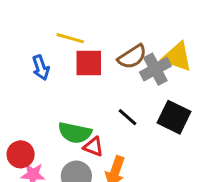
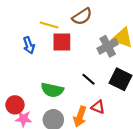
brown semicircle: (132, 57) -> (82, 16), moved
red triangle: (93, 147) -> (98, 107), moved

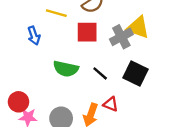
red square: (62, 42) -> (87, 32), moved
green semicircle: (52, 90) -> (66, 69), moved

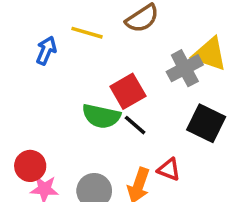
red square: (87, 32) -> (128, 91), moved, turned -30
blue arrow: (34, 36) -> (46, 50), moved, turned -138
black line: (100, 73) -> (135, 125), moved

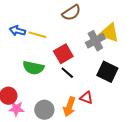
yellow line: (87, 33) -> (37, 35), moved
blue arrow: (46, 50) -> (17, 31), turned -98
green semicircle: (101, 116) -> (33, 68), moved

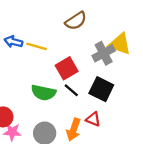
green semicircle: (33, 68) -> (43, 93), moved
black square: (107, 72) -> (101, 89), moved

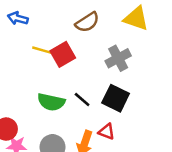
blue arrow: (13, 42) -> (18, 18), moved
yellow triangle: (120, 44) -> (136, 18), moved
red square: (67, 68) -> (63, 54), moved

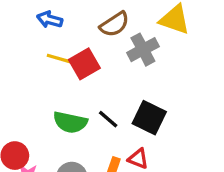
blue arrow: (18, 18) -> (50, 20), moved
gray cross: (118, 58) -> (143, 50), moved

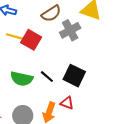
red square: (84, 64) -> (31, 40), turned -30

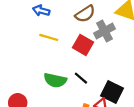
red square: (31, 40) -> (83, 45), moved
black square: (74, 76) -> (112, 92), moved

